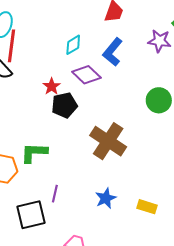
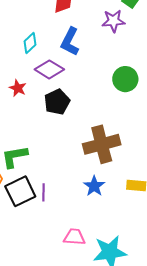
black pentagon: (64, 105) -> (57, 102), moved
brown cross: (108, 141) -> (102, 144), moved, turned -36
black square: (31, 215) -> (20, 191), moved

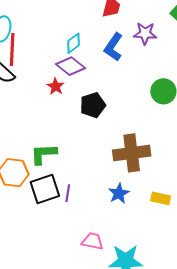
purple star: (113, 21) -> (145, 33), moved
purple diamond: (49, 69) -> (70, 66), moved

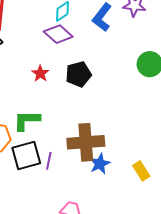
red star: (56, 86) -> (40, 74), moved
brown cross: (132, 153) -> (86, 142), moved
yellow rectangle: (161, 198) -> (141, 171), turned 42

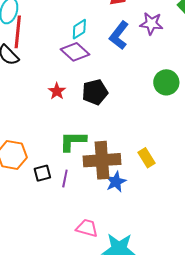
green L-shape: (27, 120) -> (73, 141), moved
black square: (26, 156) -> (42, 173), size x0.6
yellow rectangle: (141, 171) -> (146, 158), moved

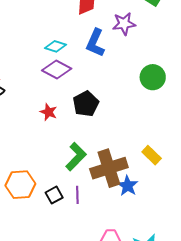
cyan diamond: (79, 29) -> (55, 46), turned 65
green L-shape: (73, 141) -> (76, 157), turned 148

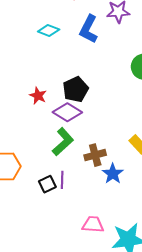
purple diamond: (57, 69) -> (67, 112), moved
brown cross: (109, 168) -> (95, 155), size x0.6
black square: (54, 195) -> (47, 184), moved

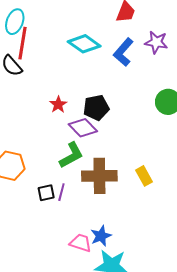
cyan diamond: (49, 31) -> (84, 44), size x1.5
brown cross: (95, 155) -> (99, 176), size x1.6
blue star: (113, 174) -> (101, 236), moved

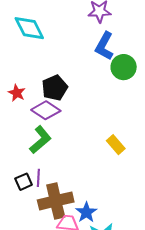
cyan diamond: (84, 44) -> (29, 28), turned 40
blue L-shape: (123, 52) -> (104, 46), moved
brown cross: (99, 176) -> (56, 201), moved

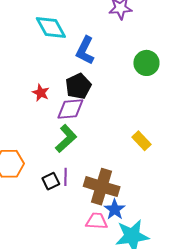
blue L-shape: (104, 46) -> (85, 50), moved
purple diamond: (46, 110) -> (70, 109), turned -36
brown cross: (56, 201) -> (102, 187), moved, turned 32

